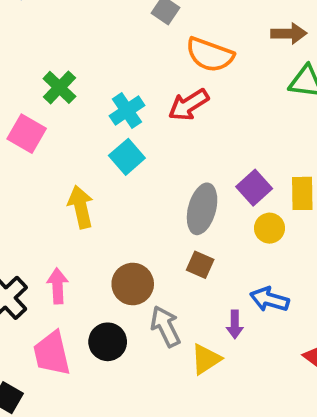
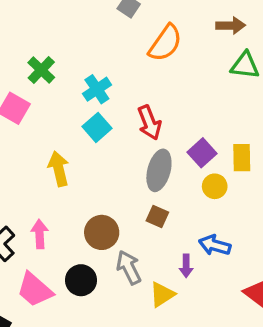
orange semicircle: (210, 55) -> (165, 43), turned -75
red arrow: (189, 105) -> (149, 123), moved, turned -80
pink trapezoid: (52, 353) -> (35, 290), turned -36

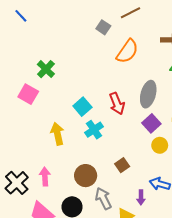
cyan cross: (97, 89) -> (94, 130), moved
gray ellipse: (159, 170) -> (148, 94), moved
brown square: (157, 217) -> (122, 165), turned 32

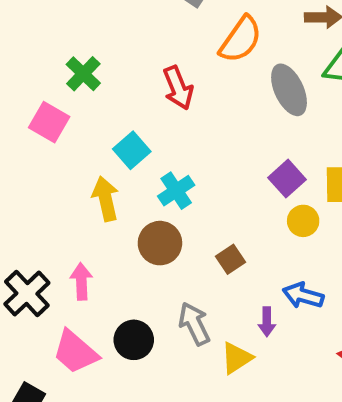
gray ellipse: (148, 94) -> (289, 90), moved, turned -40
red arrow: (117, 104) -> (178, 88), moved
cyan square: (82, 107) -> (132, 150), moved
brown circle: (86, 176) -> (160, 243), moved

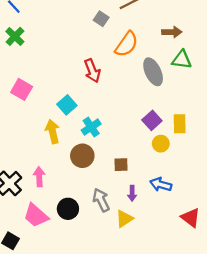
green cross: (83, 74) -> (15, 36), moved
brown square: (231, 259) -> (121, 165), turned 32
purple arrow: (267, 322) -> (132, 193), moved

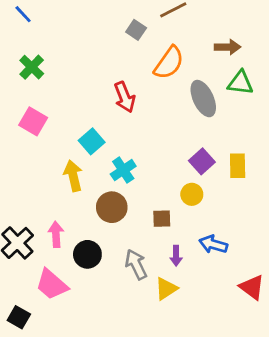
green cross: (15, 36) -> (32, 67), moved
yellow circle: (161, 144) -> (192, 194), moved
black circle: (68, 209) -> (87, 254), moved

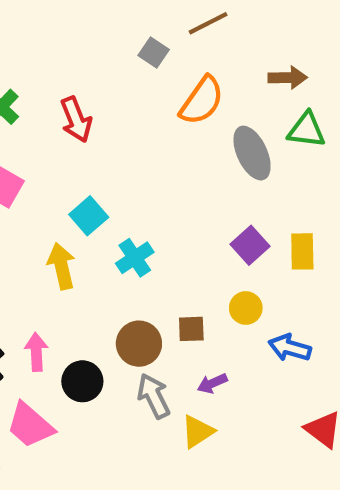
red arrow: (125, 97) -> (76, 120), moved
yellow circle: (192, 194) -> (246, 308), moved
brown circle: (112, 207) -> (139, 344), moved
blue arrow: (213, 244) -> (290, 348), moved
purple arrow: (176, 256) -> (212, 383), turned 66

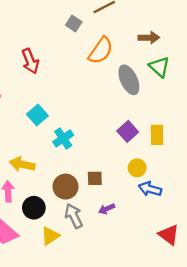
green triangle: (306, 130) -> (159, 67), turned 35
yellow arrow: (61, 266) -> (22, 164), moved, turned -65
yellow circle: (246, 308) -> (137, 168), moved
yellow triangle: (198, 432) -> (50, 236), moved

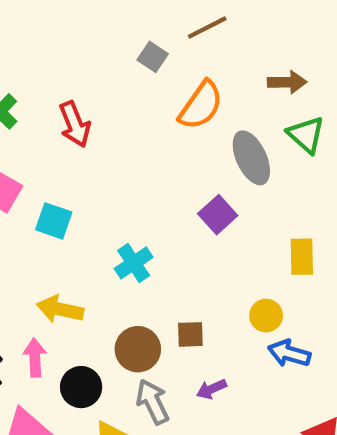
cyan square: (37, 115) -> (54, 221), moved, turned -30
purple square: (128, 131) -> (218, 215), moved

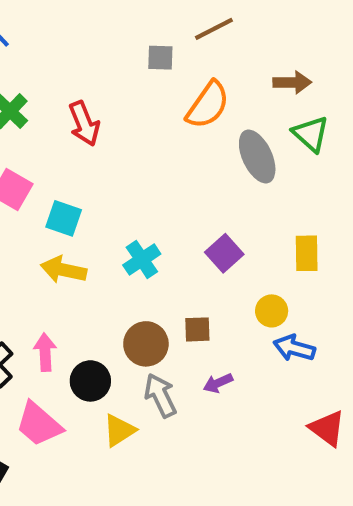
gray square: (153, 57) -> (160, 58), turned -32
purple square: (218, 215) -> (224, 253), moved
yellow arrow: (60, 309) -> (64, 270), moved

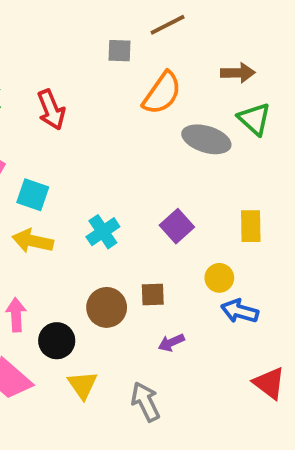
gray ellipse: (257, 157) -> (206, 139), turned -48
gray arrow: (160, 395) -> (145, 402), moved
yellow triangle: (119, 430) -> (83, 385), turned -32

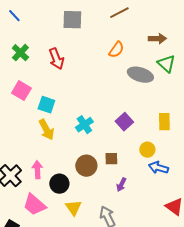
gray square: (120, 51) -> (72, 20), moved, size x1.5
orange semicircle: (162, 93) -> (116, 50), size x0.7
yellow arrow: (33, 241) -> (46, 130), turned -130
purple arrow: (171, 343) -> (121, 185), turned -40

